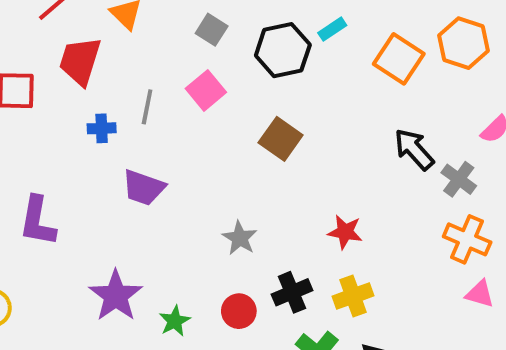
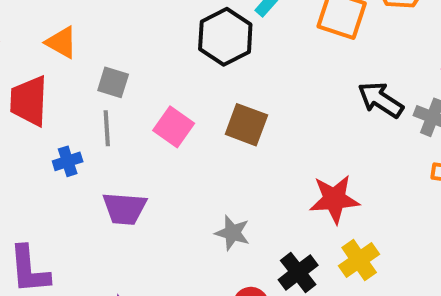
gray square: (212, 30) -> (113, 82), moved
pink square: (206, 90) -> (174, 127), moved
red star: (345, 232) -> (334, 199), size x1.4

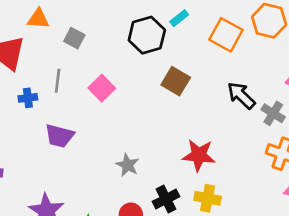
orange triangle: (62, 42) -> (38, 19), turned -35
gray square: (113, 82) -> (74, 38), moved
brown square: (246, 125) -> (176, 81), moved
yellow cross: (359, 260) -> (208, 198), turned 35

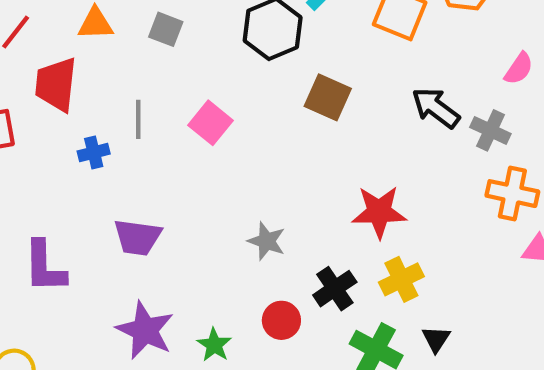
gray square: (74, 38) -> (166, 29), moved
purple trapezoid: (60, 136) -> (137, 237), moved
yellow cross: (208, 198) -> (401, 279), turned -30

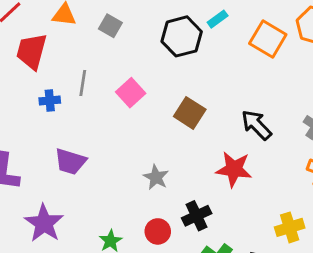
brown square: (328, 97) -> (190, 113), moved
black arrow: (436, 108) -> (256, 125), moved
yellow cross: (401, 279) -> (290, 227), moved
purple star: (145, 330) -> (44, 223), moved

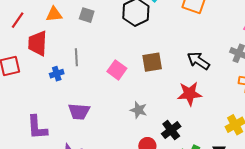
pink square: (131, 93) -> (117, 70), moved
brown square: (190, 113) -> (152, 62), turned -30

